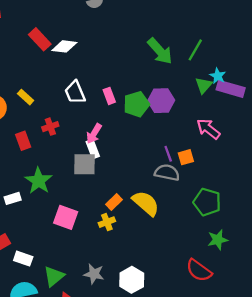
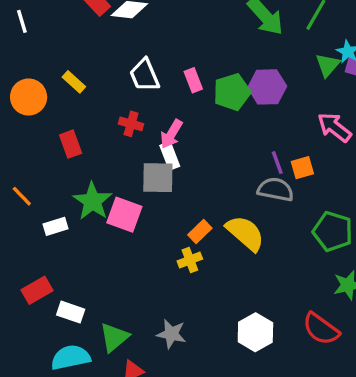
red cross: (50, 127) -> (131, 124), moved, turned 35
pink square: (66, 217) -> (124, 215), moved
white hexagon: (132, 280) -> (255, 332), moved

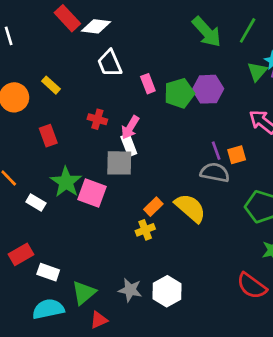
white trapezoid: (144, 75) -> (110, 63), moved
white rectangle: (55, 226) -> (36, 203), turned 48
white hexagon: (255, 332) -> (167, 291), moved

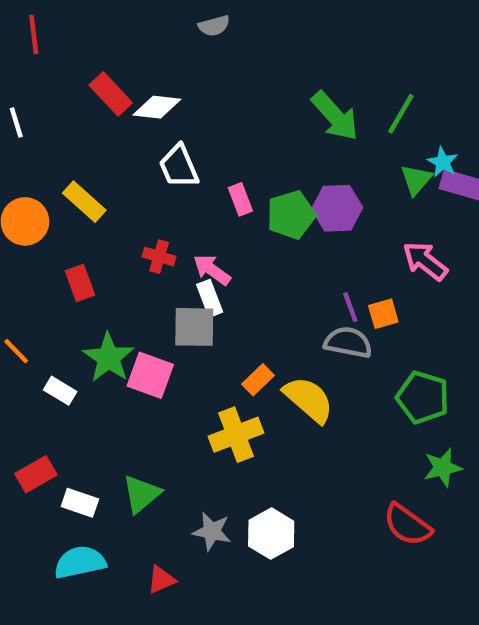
yellow rectangle: (51, 85) -> (84, 202), size x1.4
pink arrow: (130, 127) -> (212, 270), turned 95
orange rectangle: (153, 207) -> (258, 380), moved
yellow cross: (145, 230) -> (236, 435), size x1.6
green triangle: (84, 293) -> (141, 494), moved

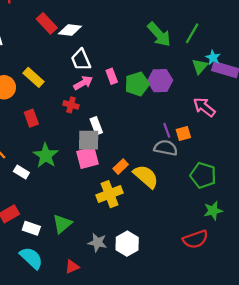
pink arrow: (212, 270) -> (83, 83), moved, turned 114
pink square: (150, 375) -> (87, 158), moved, turned -35
red semicircle: (407, 525) -> (195, 239), turned -55
cyan semicircle: (80, 562) -> (31, 258), turned 55

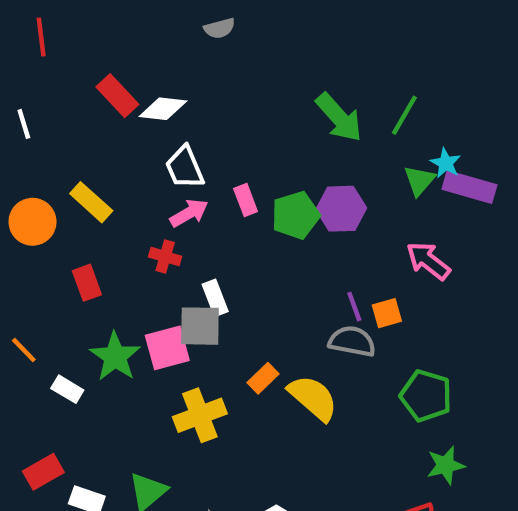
pink square: (87, 158) -> (167, 348), moved
yellow cross: (110, 194) -> (200, 415), moved

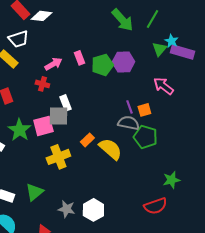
white trapezoid: (185, 167) -> (18, 39), moved, turned -85
green pentagon: (426, 396) -> (145, 137), moved

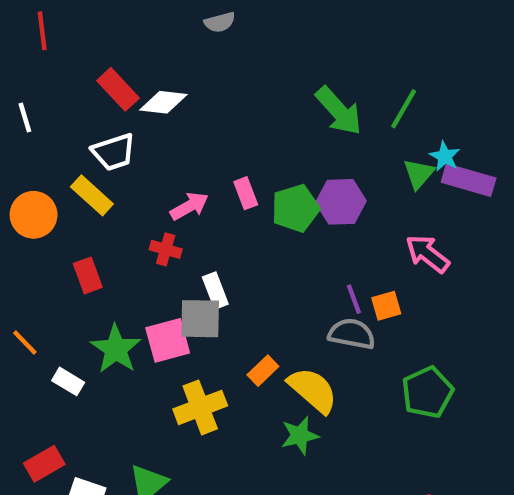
green pentagon: (145, 137) -> (427, 392), moved, turned 30
green star: (171, 180) -> (300, 436), moved

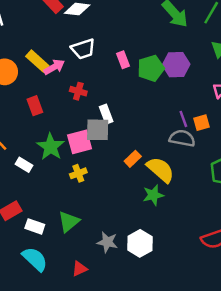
white trapezoid: (114, 152) -> (83, 49), moved
pink arrow: (189, 206) -> (54, 67), moved
yellow cross: (200, 407) -> (78, 173), moved, size x0.6

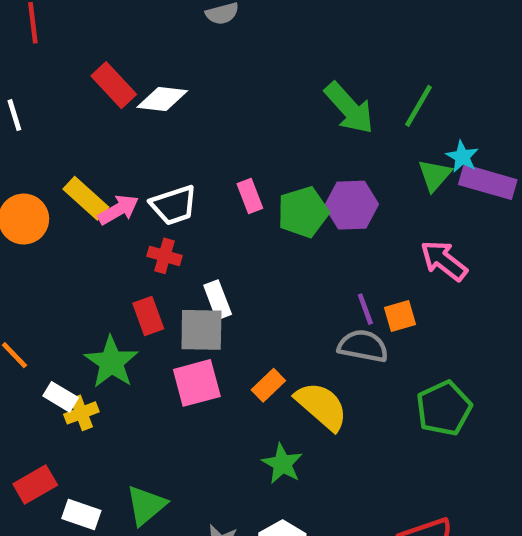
white trapezoid: (83, 49) -> (174, 205), moved
red rectangle: (35, 106) -> (148, 316), moved
pink square: (80, 142) -> (197, 383), moved
yellow cross: (78, 173) -> (81, 413), moved
green star: (153, 195) -> (282, 464), moved, turned -30

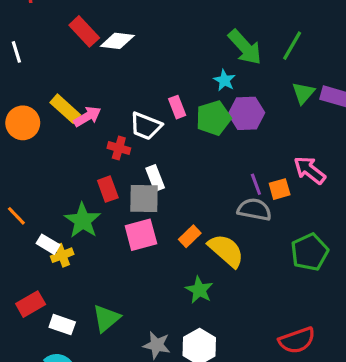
cyan star: (462, 157) -> (224, 80), moved
white trapezoid: (174, 205) -> (146, 126), moved, turned 40
pink arrow: (444, 261) -> (310, 170), moved

